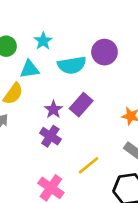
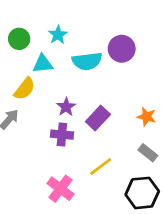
purple rectangle: (81, 105) -> (98, 118), moved
purple cross: (50, 136) -> (62, 135), turned -30

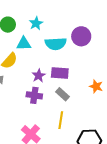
purple rectangle: (98, 118) -> (60, 73), moved, turned 48
gray rectangle: (148, 153) -> (62, 94), moved
yellow line: (101, 167) -> (61, 120), turned -48

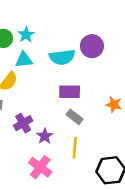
cyan star: (36, 23) -> (26, 35), moved
purple star: (39, 76) -> (45, 136), moved
purple cross: (34, 95) -> (23, 123), moved, turned -35

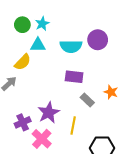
gray rectangle: (74, 117) -> (87, 100), moved
purple cross: (23, 123) -> (23, 122), moved
purple star: (45, 136) -> (49, 113), size x1.5

